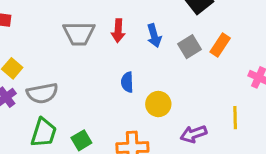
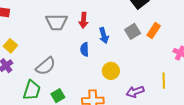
blue arrow: (154, 36) -> (104, 36), moved
blue semicircle: (127, 82) -> (85, 49), moved
gray semicircle: (42, 93) -> (46, 66), moved, turned -30

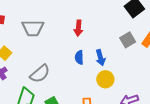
gray trapezoid: (56, 22) -> (33, 28), moved
blue arrow: (104, 36) -> (101, 58), moved

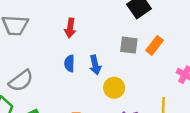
gray square: (128, 40) -> (129, 45), turned 35
yellow circle: (105, 79) -> (114, 88), moved

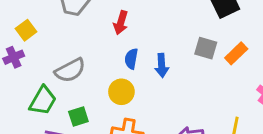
red arrow: (70, 28) -> (121, 23), moved
yellow circle: (114, 88) -> (121, 92), moved

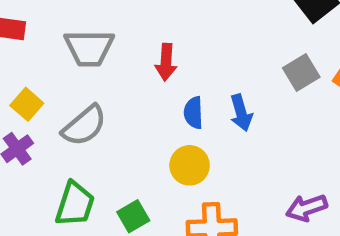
gray square: (206, 48) -> (301, 73), turned -35
gray semicircle: (70, 70) -> (84, 126), moved

